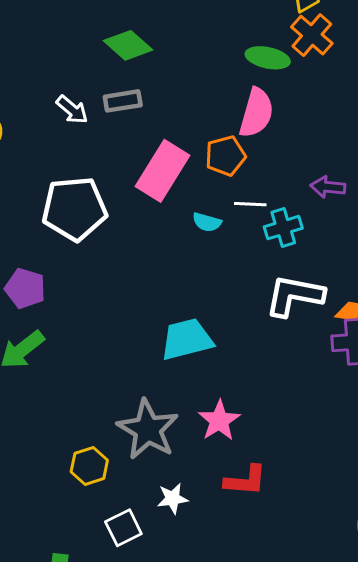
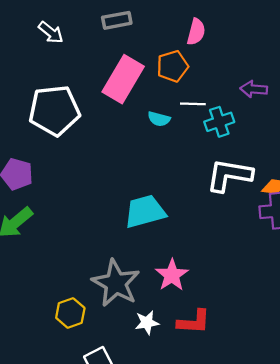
gray rectangle: (123, 101) -> (117, 20), moved
pink semicircle: (256, 113) -> (196, 32), size x0.7
white star: (173, 498) -> (147, 323), moved

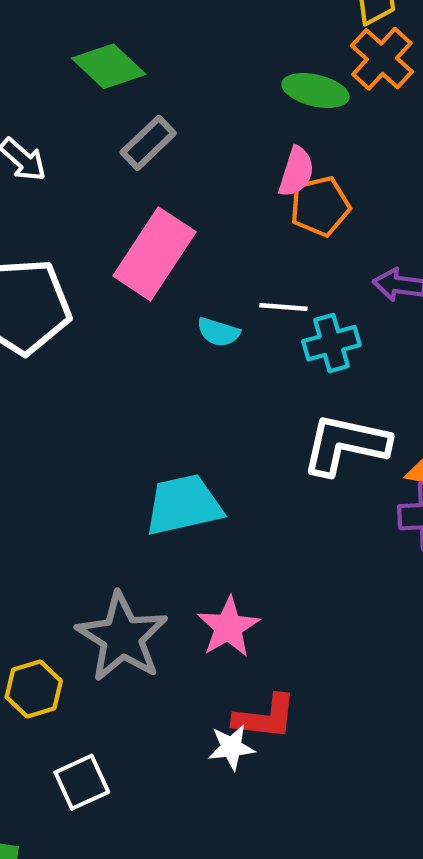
gray rectangle: (117, 20) -> (148, 143), turned -36
orange pentagon: (173, 66) -> (320, 206), moved
white star: (147, 323) -> (231, 747), moved

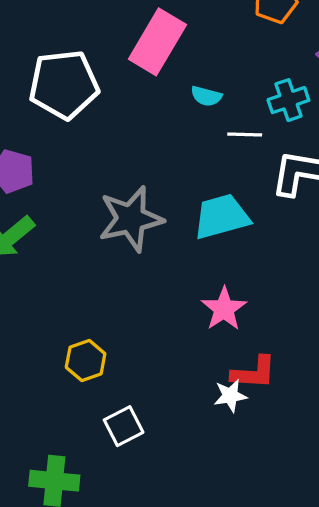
white line: (283, 307) -> (245, 134), moved
cyan trapezoid: (184, 505) -> (221, 217), moved
gray star: (122, 637) -> (131, 219), moved, turned 30

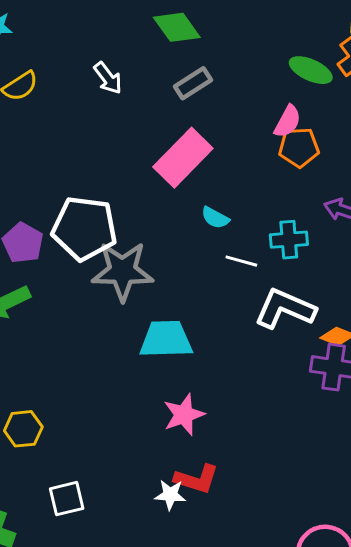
white pentagon: (64, 85) -> (84, 228), moved
cyan trapezoid: (221, 217) -> (166, 339), moved
gray star: (131, 219) -> (123, 271), moved
yellow hexagon: (86, 361) -> (23, 429), moved

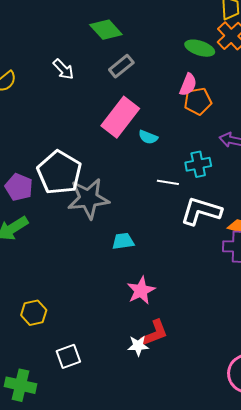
cyan semicircle: (215, 218) -> (148, 137), moved
white pentagon: (84, 228) -> (59, 173), turned 30
cyan trapezoid: (166, 339) -> (123, 241), size x0.6
red L-shape: (197, 479) -> (155, 333), turned -32

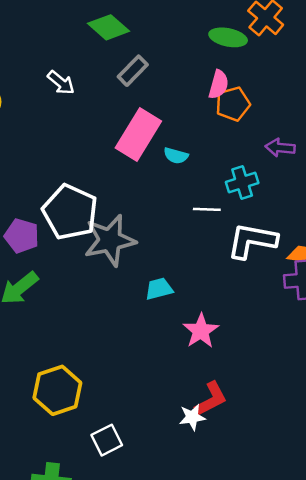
pink star: (141, 291) -> (201, 331), moved
yellow hexagon: (34, 313) -> (57, 390), size x1.5

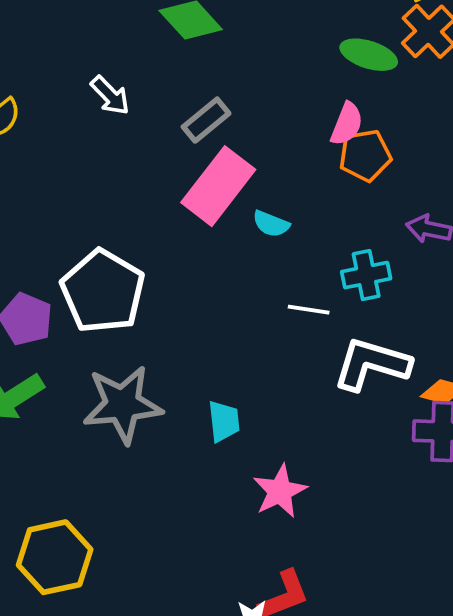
gray rectangle: (133, 71) -> (206, 120), moved
gray star: (110, 240) -> (123, 404), moved
cyan trapezoid: (159, 289) -> (224, 421), turned 92

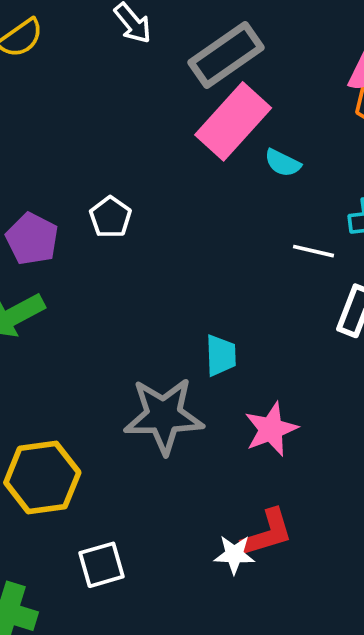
gray rectangle: (206, 120) -> (226, 55), size x1.5
white pentagon: (103, 291) -> (110, 217), size x0.5
gray star: (123, 404) -> (164, 416), moved

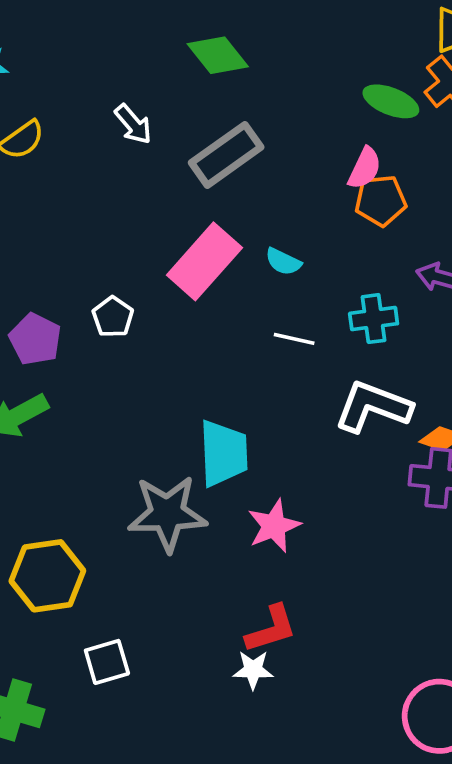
pink rectangle: (233, 121) -> (204, 261), moved
white line: (313, 251) -> (294, 339), moved
cyan trapezoid: (221, 355) -> (223, 453), size x1.6
white star: (234, 555) -> (253, 670), moved

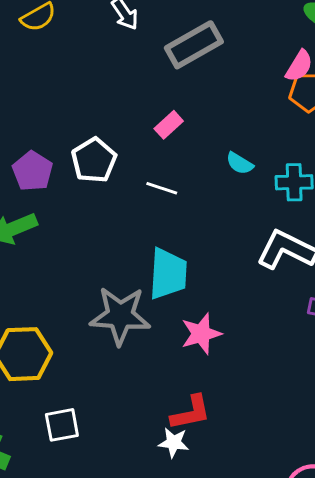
pink rectangle: (204, 261) -> (169, 125), size x0.5
cyan semicircle: (283, 262) -> (240, 163), moved
white pentagon: (113, 317) -> (94, 160), size x1.4
white line: (294, 339) -> (162, 188), moved

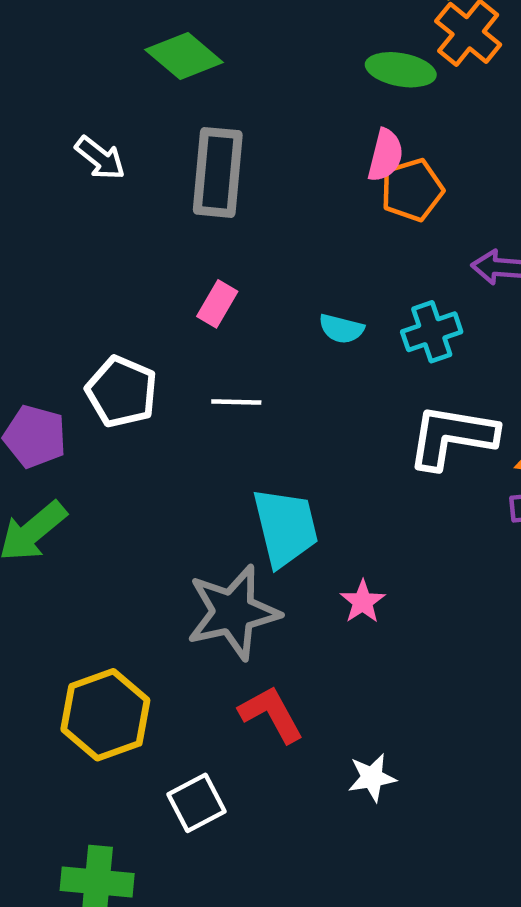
gray rectangle: (194, 45) -> (218, 172), turned -38
pink star: (201, 334) -> (363, 602), size x0.7
red L-shape: (191, 413) -> (271, 714), moved, turned -90

